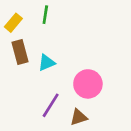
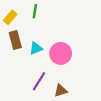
pink circle: (88, 84) -> (61, 53), moved

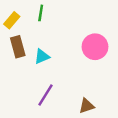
pink circle: (61, 53) -> (95, 47), moved
brown triangle: (61, 91) -> (87, 106), moved

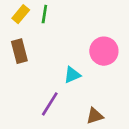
yellow rectangle: (12, 20) -> (21, 14), moved
cyan triangle: (42, 56) -> (72, 75), moved

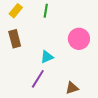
green line: (44, 14) -> (46, 11), moved
cyan triangle: (72, 75) -> (47, 57), moved

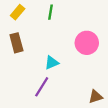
brown triangle: (72, 88) -> (96, 97), moved

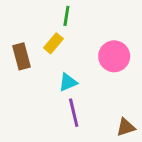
yellow rectangle: (18, 12) -> (53, 43), moved
purple line: (42, 87) -> (74, 113), moved, turned -45

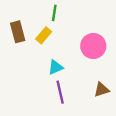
brown rectangle: (22, 56) -> (18, 32), moved
brown triangle: (126, 127) -> (102, 90), moved

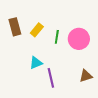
green line: (54, 13) -> (57, 37), moved
cyan triangle: (55, 67) -> (36, 63), moved

